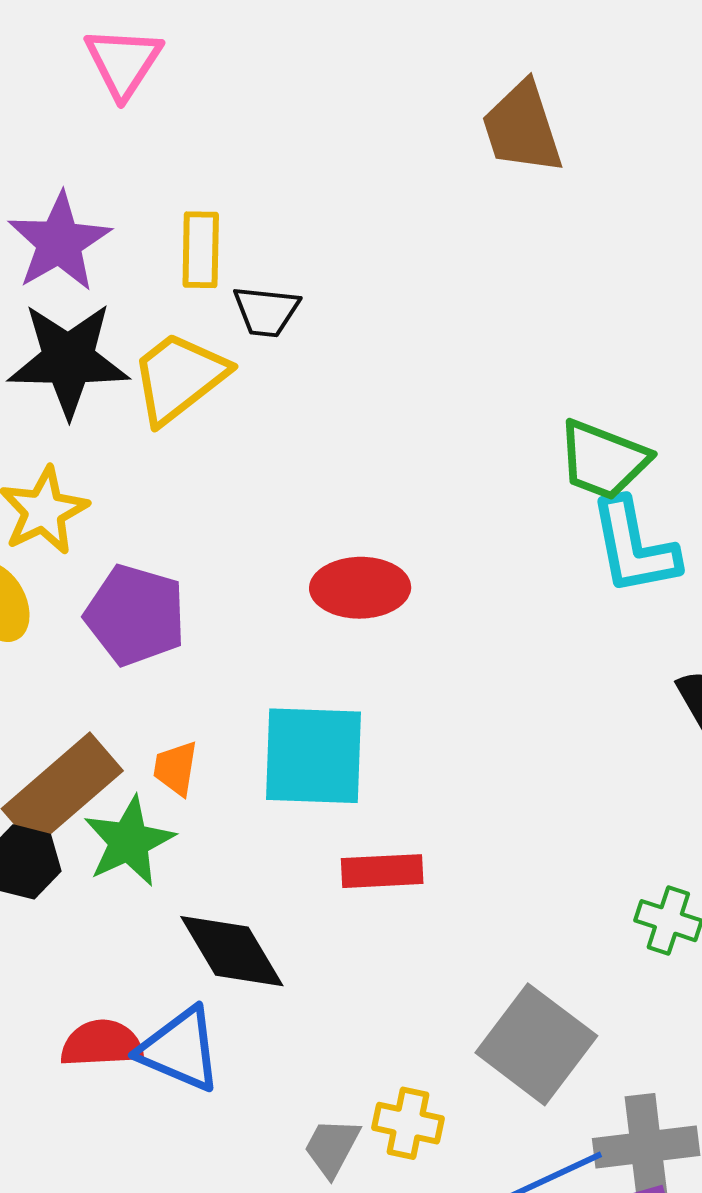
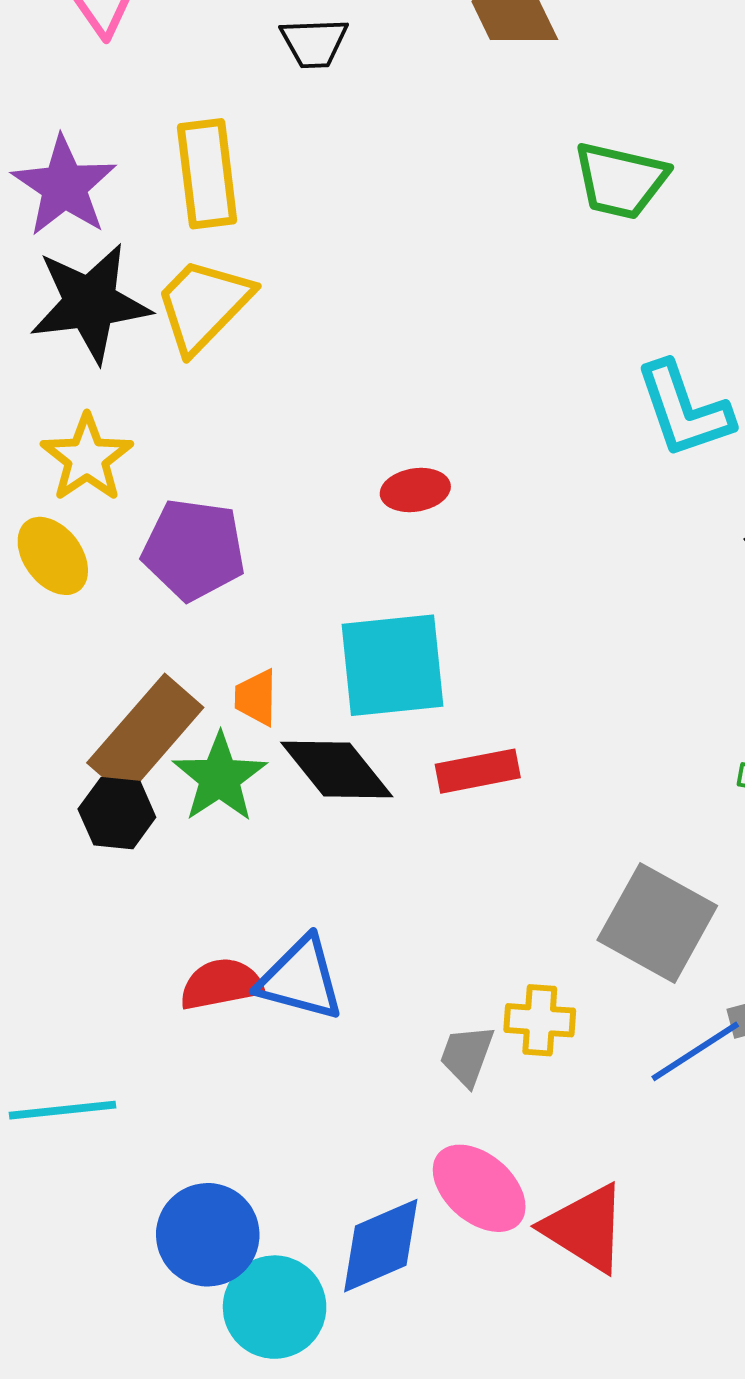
yellow rectangle: (201, 250) -> (207, 174), size x1.4
black trapezoid: (266, 311) -> (314, 43), moved
green trapezoid: (603, 460) -> (620, 180), moved
red ellipse: (360, 588) -> (415, 490), size x0.7
black diamond: (232, 951) -> (337, 770), moved

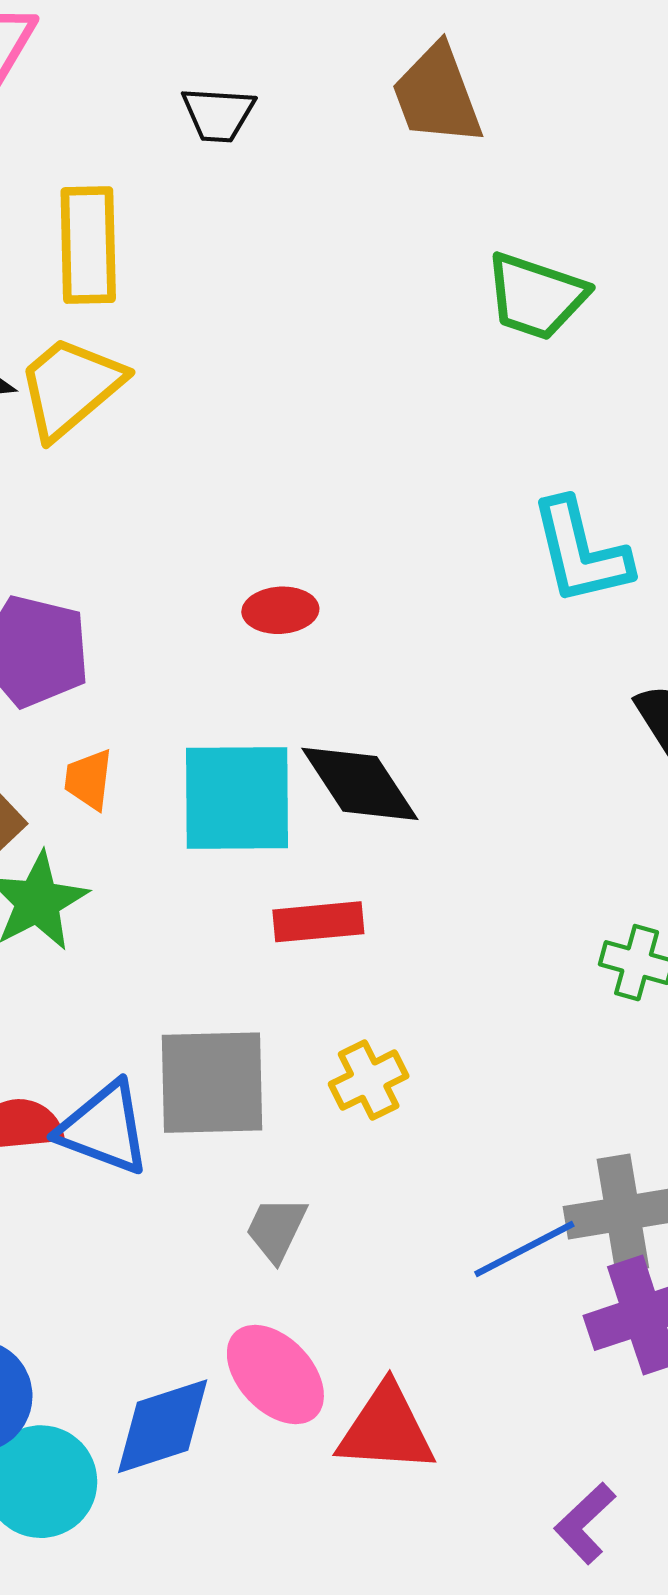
orange trapezoid: (256, 697) -> (89, 779), moved
black diamond: (337, 770) -> (360, 784), moved
gray square: (657, 923) -> (212, 1083), moved, turned -36
yellow cross: (540, 1020) -> (369, 1080), moved, turned -36
red triangle: (585, 1228) -> (386, 1429), turned -34

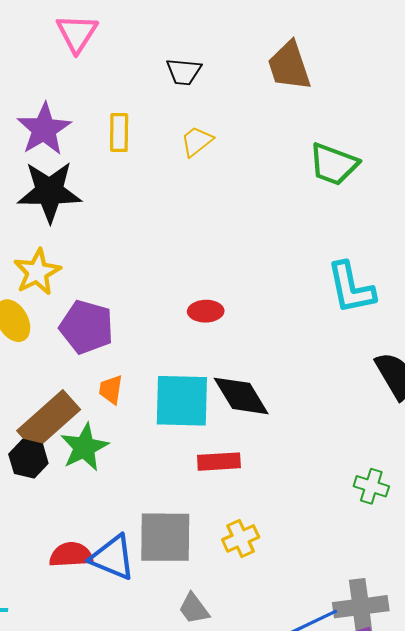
yellow rectangle: (88, 245) -> (119, 132), size x0.7
yellow trapezoid: (70, 387) -> (197, 141), moved, size x0.6
gray trapezoid: (276, 1229) -> (194, 609), turned -64

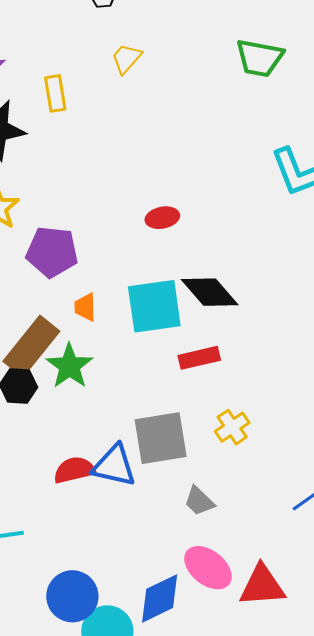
yellow rectangle: (119, 132) -> (55, 93), moved

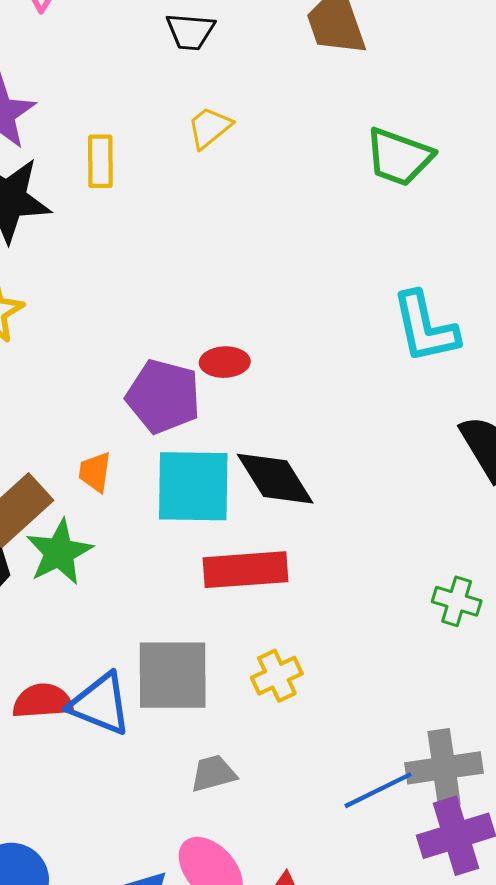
purple pentagon: (52, 252) -> (163, 396), moved
red rectangle: (199, 358) -> (246, 570), size x1.4
gray trapezoid: (199, 501) -> (213, 773), turned 112

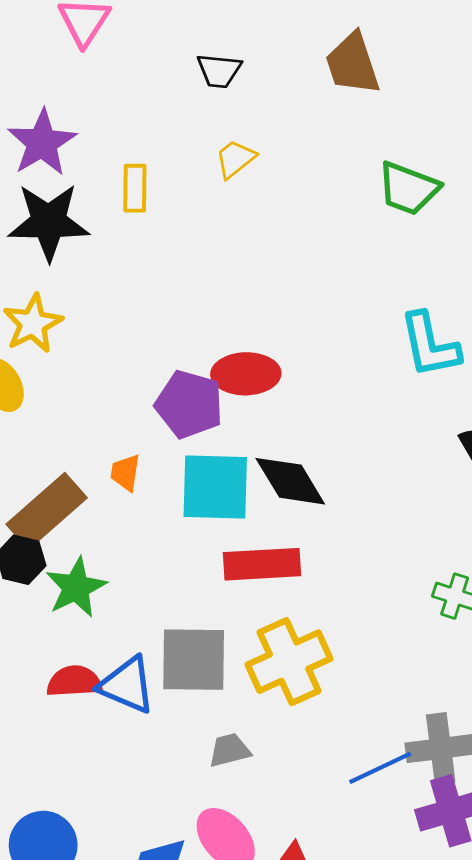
red ellipse: (225, 362) -> (246, 374), size x1.5
green star: (59, 552) -> (76, 587), moved
yellow cross: (277, 676) -> (289, 662), size x1.8

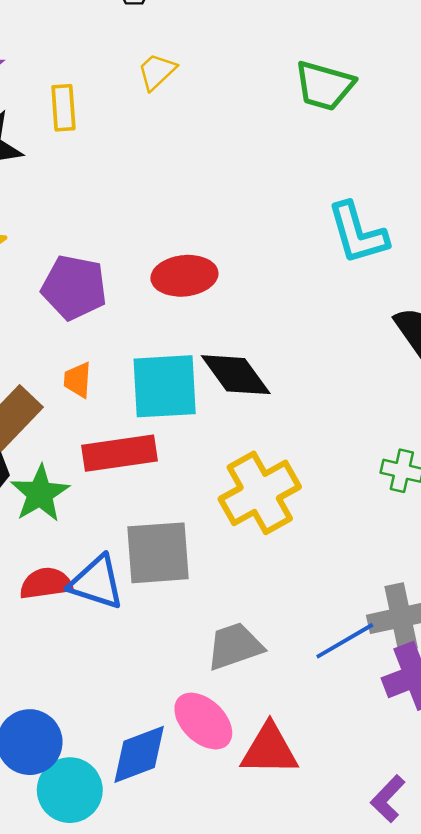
purple pentagon: (189, 404) -> (74, 287), moved
red rectangle: (262, 564) -> (120, 453), moved
yellow cross: (289, 662) -> (260, 493), moved
gray trapezoid: (229, 750) -> (235, 646), moved, size x1.4

